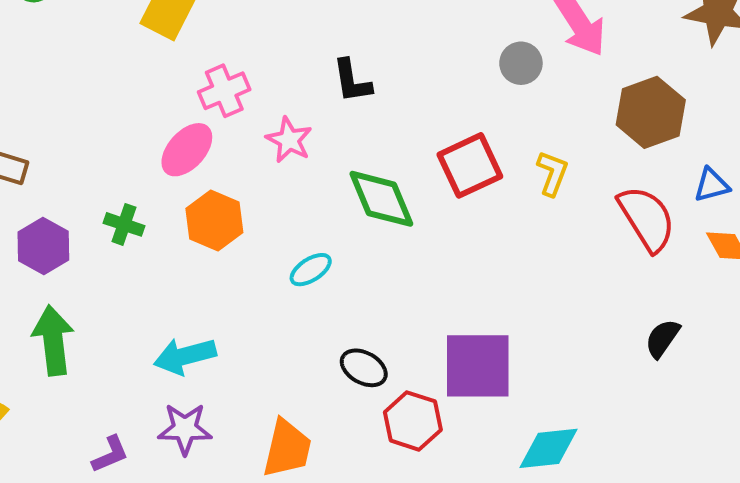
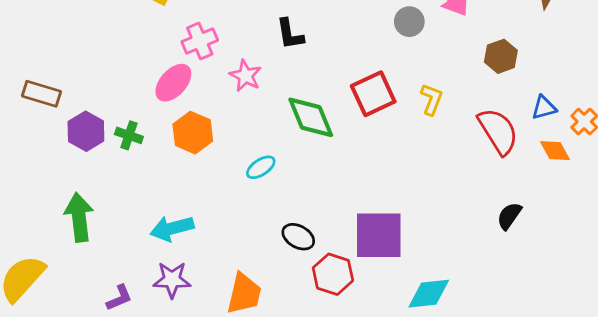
brown hexagon: (651, 112) -> (501, 56), size x0.7
purple hexagon: (43, 246) -> (86, 131), moved

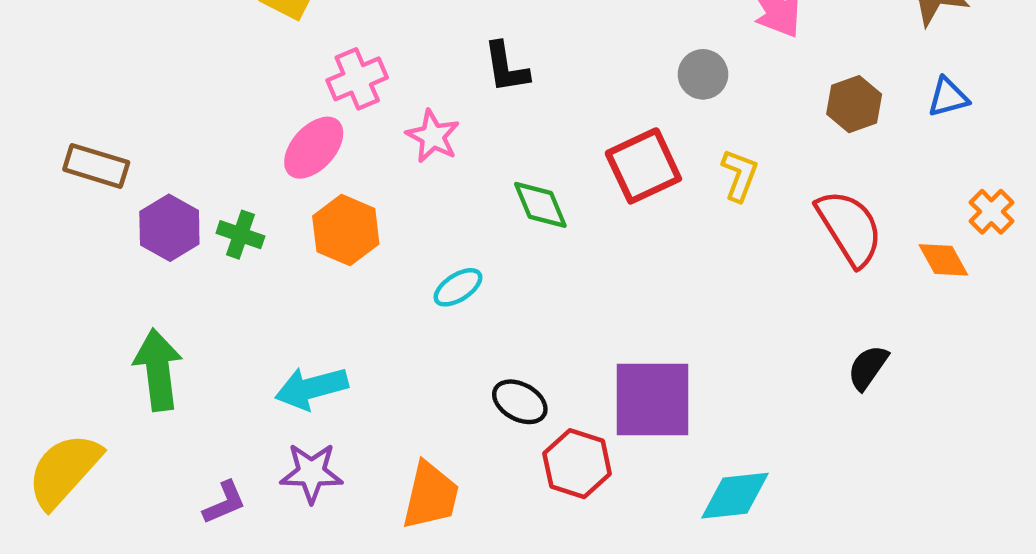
gray circle: (409, 22) -> (703, 74), moved
blue triangle: (544, 108) -> (948, 97), moved
green diamond: (311, 117) -> (540, 205), size x0.7

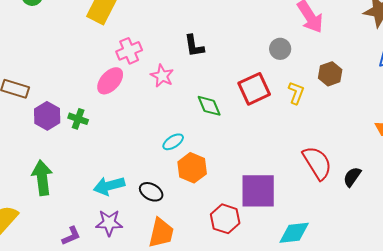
brown hexagon: (854, 104) -> (330, 74), moved
red semicircle: (850, 228) -> (317, 163), moved
orange hexagon: (346, 230) -> (192, 168), moved
black ellipse: (520, 402) -> (151, 192), moved

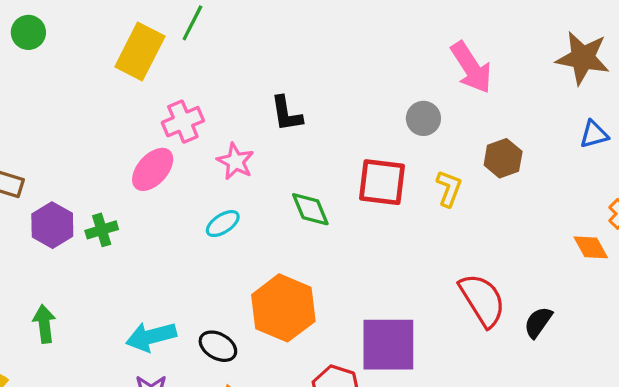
red square: (254, 89) -> (382, 182), turned 32
green cross: (78, 119) -> (102, 230), turned -36
cyan ellipse: (173, 142) -> (223, 224), moved
orange hexagon: (192, 168) -> (283, 308), size x1.4
green arrow: (42, 178) -> (44, 324), size x0.7

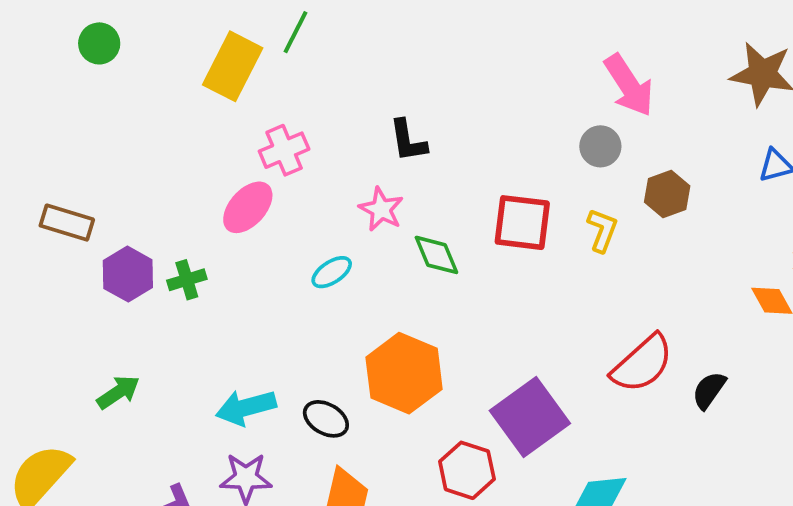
gray circle: (423, 118) -> (600, 146), moved
pink star: (235, 161) -> (381, 209), moved
red semicircle: (482, 300) -> (642, 364), turned 80
green arrow: (44, 324) -> (118, 392), turned 63
purple square: (388, 345) -> (530, 417), turned -36

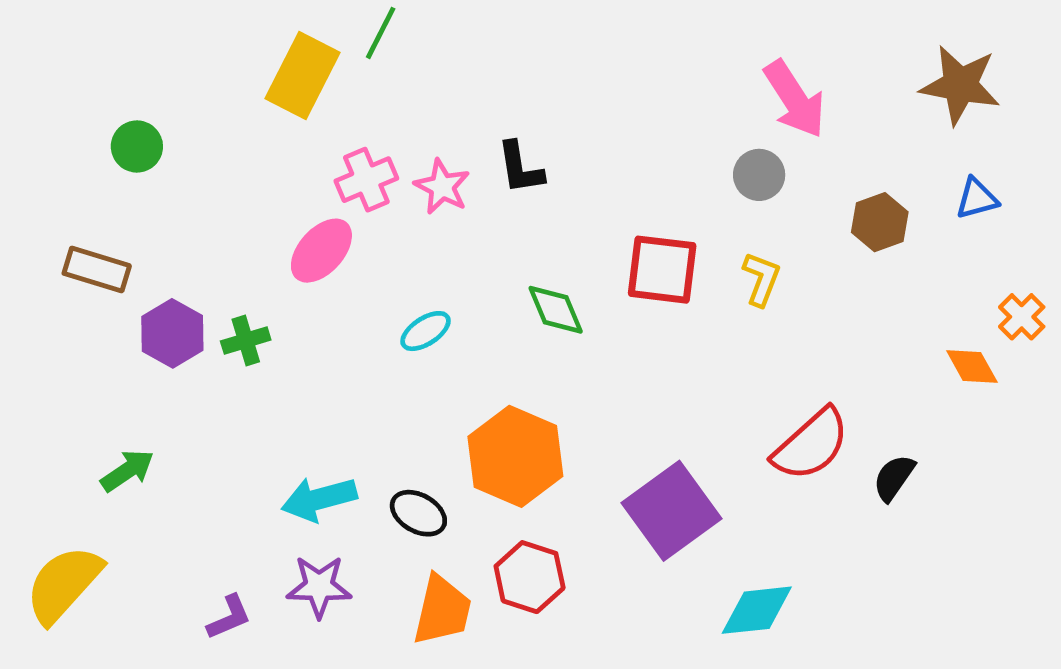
green circle: (99, 43) -> (137, 146), moved
brown hexagon: (667, 194) -> (880, 222), moved
pink star: (381, 209) -> (442, 187), moved
green arrow: (118, 392) -> (127, 471), moved
red hexagon: (467, 470) -> (530, 577), moved

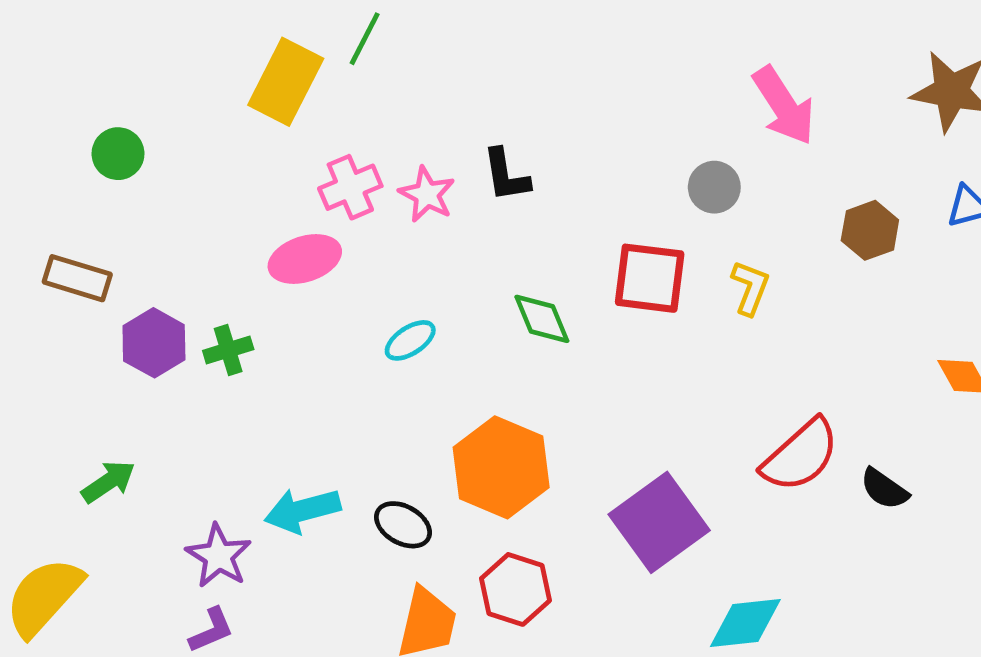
gray circle: (759, 175) -> (714, 187), moved
pink ellipse: (321, 251) -> (305, 259), turned 30
black semicircle: (894, 478) -> (884, 489), turned -90
purple star: (319, 587) -> (219, 556), moved, turned 30

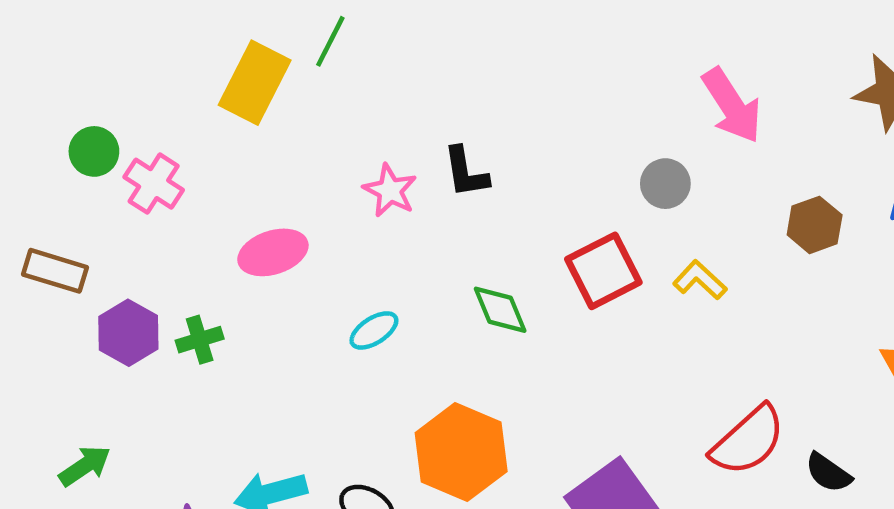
pink cross: (350, 187) -> (154, 184), moved, turned -34
red square: (650, 278) -> (603, 271), turned -34
yellow L-shape: (750, 288) -> (700, 280), turned -68

